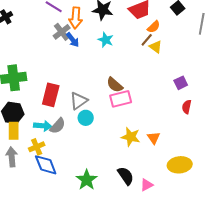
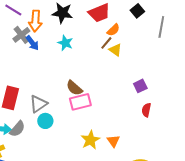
yellow star: (131, 137) -> (90, 140), turned 30

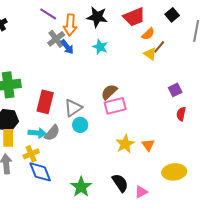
brown line: (106, 43) -> (159, 47), moved
brown semicircle: (74, 88) -> (109, 92), turned 96

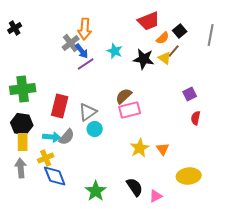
purple line: (48, 14) -> (86, 64), moved, turned -66
black square: (172, 15) -> (180, 31), moved
black star: (97, 17) -> (144, 59), moved

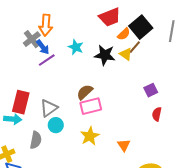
black square: (180, 31) -> (141, 27), size x1.6
cyan arrow: (52, 137) -> (13, 119), moved
gray semicircle: (67, 137) -> (36, 140), moved, turned -30
yellow star: (140, 148) -> (90, 136), moved

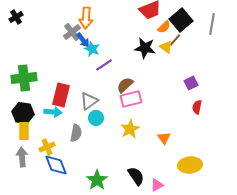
cyan star: (76, 47) -> (92, 49), moved
purple line: (47, 60) -> (104, 65), moved

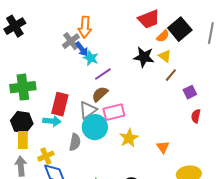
black cross: (16, 17) -> (15, 26), size x1.5
brown line: (175, 40) -> (171, 75), moved
brown semicircle: (125, 85) -> (100, 94), moved
pink rectangle: (131, 99) -> (114, 112), moved
cyan circle: (96, 118) -> (95, 127), size x1.6

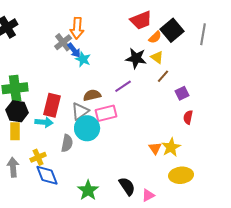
purple line: (103, 74) -> (123, 86), moved
brown semicircle: (100, 94) -> (92, 95), turned 30
black hexagon: (22, 122) -> (17, 111), moved
yellow star: (129, 138) -> (171, 147), moved
yellow rectangle: (23, 140) -> (15, 131), moved

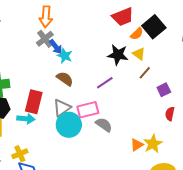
orange arrow: (77, 28) -> (46, 17), moved
brown semicircle: (92, 95) -> (65, 79), moved, turned 48
gray semicircle: (67, 143) -> (104, 125), moved, turned -66
orange triangle: (155, 148) -> (137, 145), turned 32

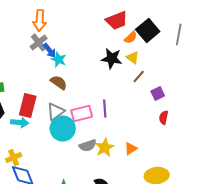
purple line: (105, 83) -> (105, 108), moved, turned -60
gray semicircle: (104, 125) -> (88, 145), moved, turned 126
yellow star: (153, 144) -> (105, 147), moved

